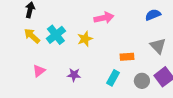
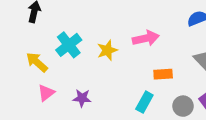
pink arrow: (104, 18) -> (146, 38), moved
yellow arrow: (32, 36) -> (37, 62), moved
purple star: (74, 75) -> (82, 98), moved

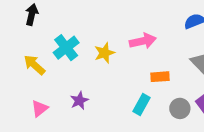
pink triangle: (46, 93) -> (40, 108), moved
purple star: (82, 98) -> (79, 101), turned -30

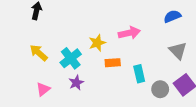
cyan cross: (66, 48) -> (71, 58), moved
orange rectangle: (160, 77) -> (113, 63), moved
cyan rectangle: (141, 104) -> (139, 74), moved, turned -42

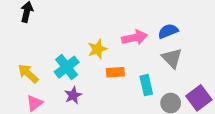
blue semicircle: (172, 16) -> (168, 31), moved
gray triangle: (178, 51) -> (172, 58), moved
yellow arrow: (39, 53) -> (28, 73), moved

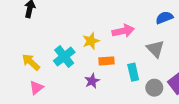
blue semicircle: (168, 31) -> (164, 18), moved
purple star: (73, 95) -> (92, 81), moved

